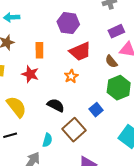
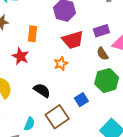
purple rectangle: (116, 31) -> (101, 31), moved

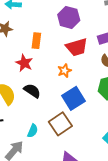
black semicircle: (42, 90) -> (32, 91), moved
blue square: (81, 100) -> (73, 98), moved, size x1.6

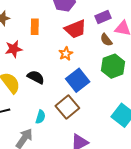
red star: (24, 63) -> (14, 49), moved, turned -30

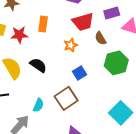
orange rectangle: (35, 27) -> (43, 24), moved
brown semicircle: (106, 40) -> (100, 38), moved
blue square: (78, 80) -> (79, 73), size x0.6

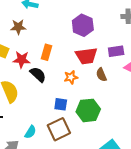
green hexagon: (116, 63) -> (88, 110), moved
black semicircle: (38, 65) -> (38, 75), moved
blue square: (79, 73) -> (61, 104), moved, turned 32

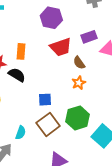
orange star: (71, 77) -> (79, 83), moved
green hexagon: (88, 110) -> (78, 118), moved

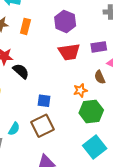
orange rectangle: (21, 51) -> (25, 26), moved
brown semicircle: (79, 63) -> (100, 77), moved
green hexagon: (78, 118) -> (91, 111), moved

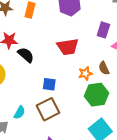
purple rectangle: (99, 47) -> (103, 30), turned -63
red trapezoid: (69, 52) -> (68, 47), moved
brown semicircle: (100, 77) -> (104, 68), moved

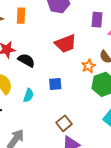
brown square: (48, 109) -> (64, 123), moved, size x0.7
cyan semicircle: (19, 113) -> (28, 95), moved

